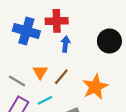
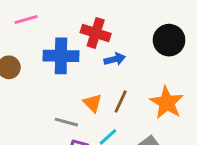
red cross: (57, 21) -> (96, 33), turned 35
blue arrow: (65, 44) -> (115, 59), turned 84

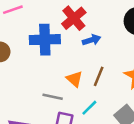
red cross: (96, 33) -> (74, 18), turned 35

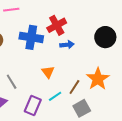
brown line: (99, 76) -> (74, 87), moved
gray line: (53, 97) -> (12, 82), moved, turned 35

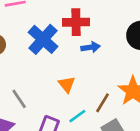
red cross: (57, 25) -> (76, 22), turned 30
blue cross: (31, 37) -> (43, 39), turned 35

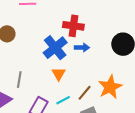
blue cross: (43, 39) -> (55, 48), moved
gray line: (19, 99) -> (19, 80), turned 35

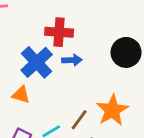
orange triangle: (59, 74) -> (21, 95), moved, turned -40

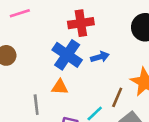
blue arrow: (72, 60) -> (100, 57), moved

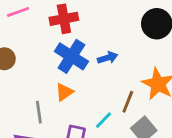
red cross: (81, 23) -> (64, 19), moved
orange triangle: (60, 87) -> (64, 92), turned -36

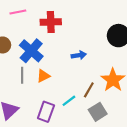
blue cross: (71, 56) -> (31, 51), moved
gray line: (39, 112) -> (22, 75), moved

